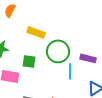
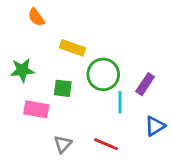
orange semicircle: (10, 10) -> (36, 17), turned -64
purple rectangle: (88, 58) -> (145, 84), turned -70

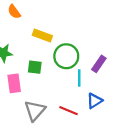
pink rectangle: (36, 109) -> (14, 83), turned 72
blue triangle: (155, 126) -> (95, 101), moved
gray triangle: (63, 144) -> (35, 111), size x1.5

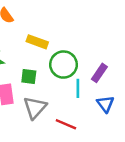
blue triangle: (95, 101) -> (105, 104), moved, turned -35
gray triangle: (35, 111) -> (35, 108), moved

